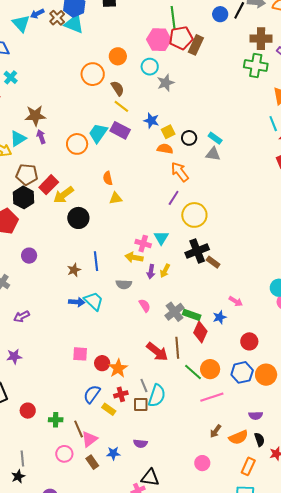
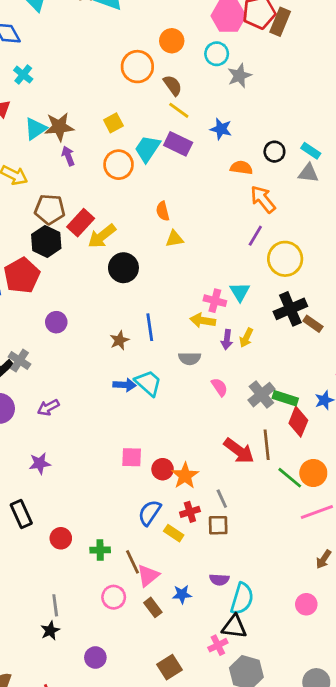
yellow square: (168, 132) -> (113, 123), moved
cyan triangle: (18, 138) -> (35, 129), moved
cyan semicircle: (157, 396) -> (242, 599), moved

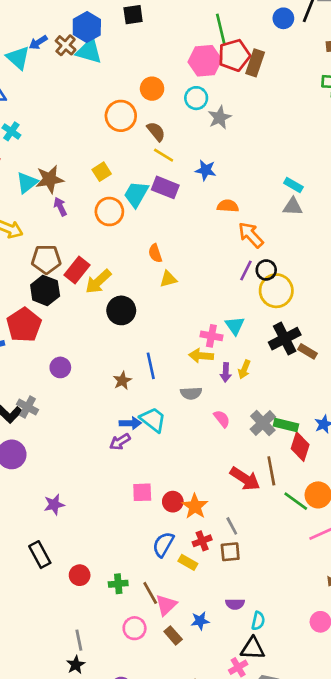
black circle: (274, 152) -> (266, 270), moved
purple arrow: (48, 407) -> (120, 442), moved
cyan semicircle: (242, 599) -> (258, 621), size x0.6

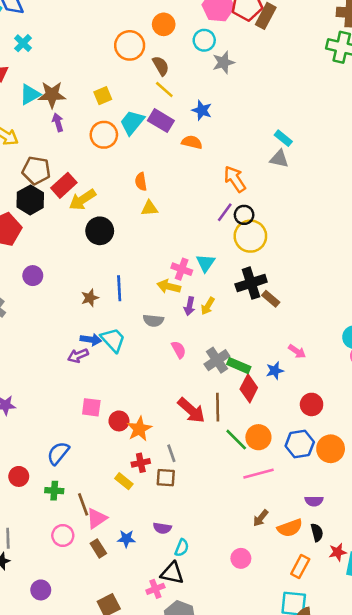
orange semicircle: (228, 206) -> (192, 142), moved
blue semicircle: (163, 544) -> (58, 453), moved

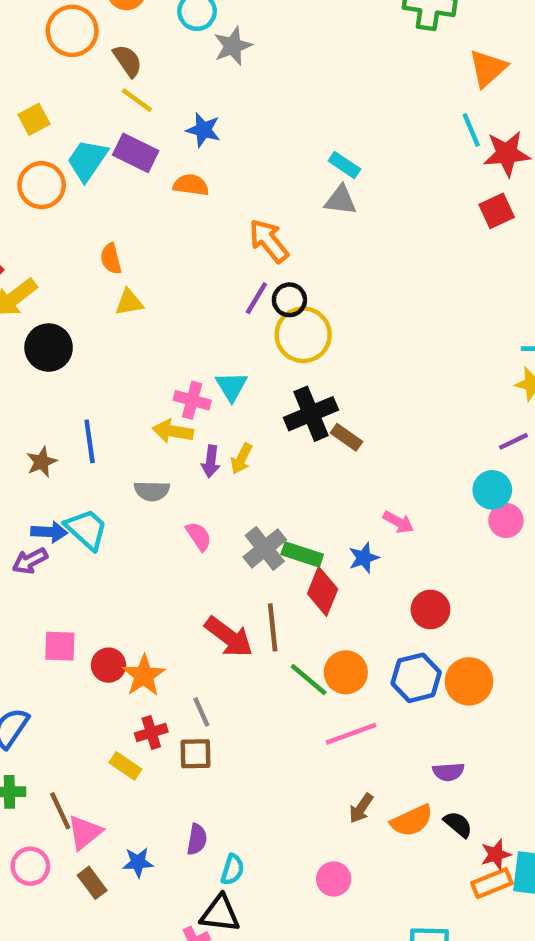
purple semicircle: (162, 528) -> (197, 839), turned -84
black semicircle: (317, 532) -> (458, 824), turned -30
orange rectangle: (300, 566) -> (492, 883), moved, turned 45

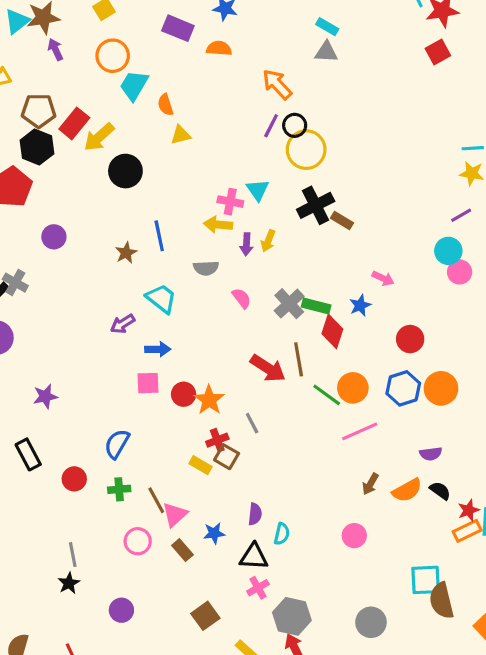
cyan trapezoid: (87, 160) -> (134, 85), moved
blue arrow: (49, 532) -> (158, 349), moved
brown square: (196, 754) -> (227, 457), moved, turned 35
black triangle: (220, 914) -> (254, 557), moved

